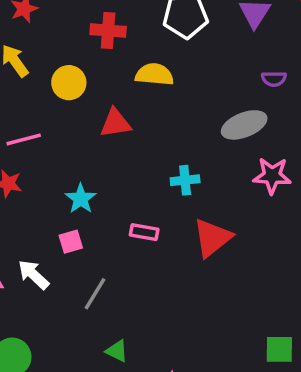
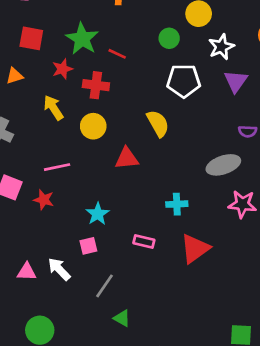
red cross: (108, 31) -> (96, 85), moved
yellow semicircle: (154, 74) -> (158, 123), turned 52
green triangle: (117, 351) -> (122, 318), moved

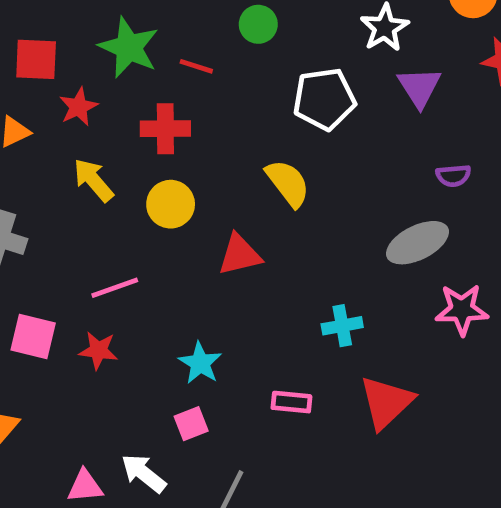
green circle: (169, 38) -> (258, 24), moved
red star: (62, 69) -> (78, 107), moved

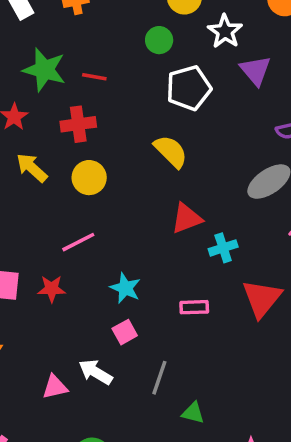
green circle: (258, 24) -> (159, 40), moved
red triangle: (240, 255) -> (187, 218), moved
pink line: (115, 288) -> (78, 242), moved

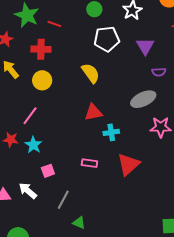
purple triangle: (255, 70) -> (145, 46), moved
pink line: (78, 242) -> (30, 116), turned -36
cyan star: (125, 288) -> (33, 145), moved

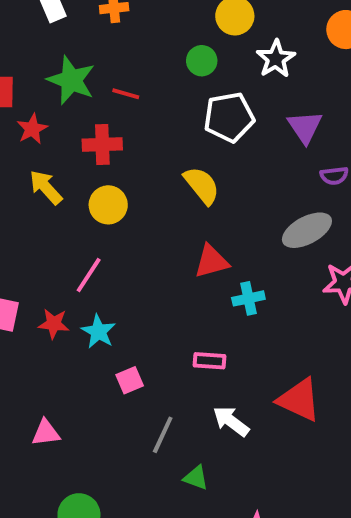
red triangle: (128, 164) -> (299, 400), moved, turned -50
white arrow: (28, 191) -> (231, 421), moved

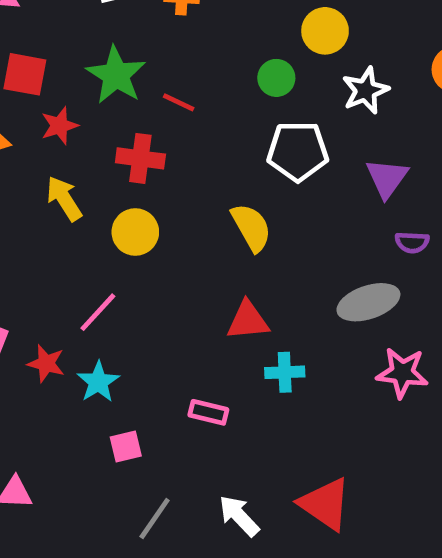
pink rectangle: (209, 361) -> (208, 412), moved

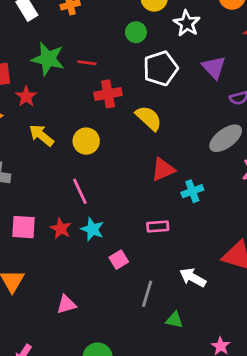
red cross: (140, 158) -> (108, 94), moved
pink line: (98, 312) -> (80, 191), turned -50
red star: (46, 364) -> (61, 228), turned 30

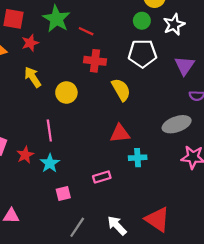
green circle: (136, 32) -> (142, 21), moved
pink rectangle: (158, 226) -> (102, 177), turned -30

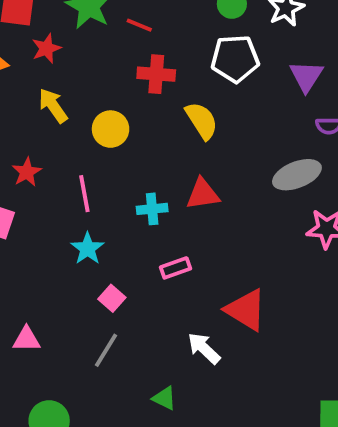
red star: (25, 155) -> (27, 172), moved
cyan cross: (138, 158) -> (152, 209), moved
pink square: (63, 194) -> (112, 298), turned -32
red triangle: (157, 219) -> (246, 310), moved
gray line: (77, 227) -> (106, 350), moved

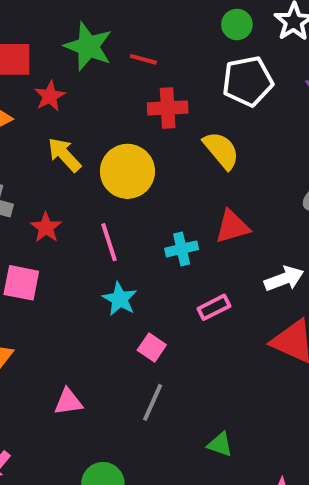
yellow circle: (111, 129) -> (127, 171), size x1.4
white arrow: (204, 348) -> (284, 279), moved, turned 123

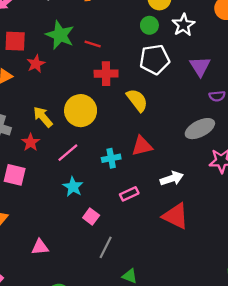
yellow arrow: (64, 155) -> (43, 117), moved
pink line: (109, 242) -> (68, 153), turned 65
gray line: (153, 402) -> (106, 247), moved

